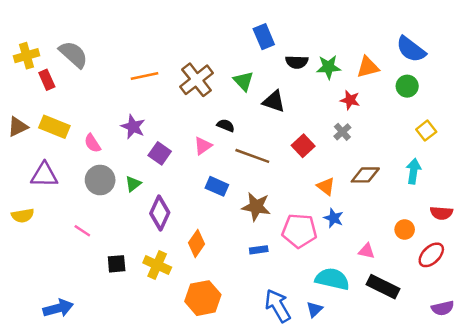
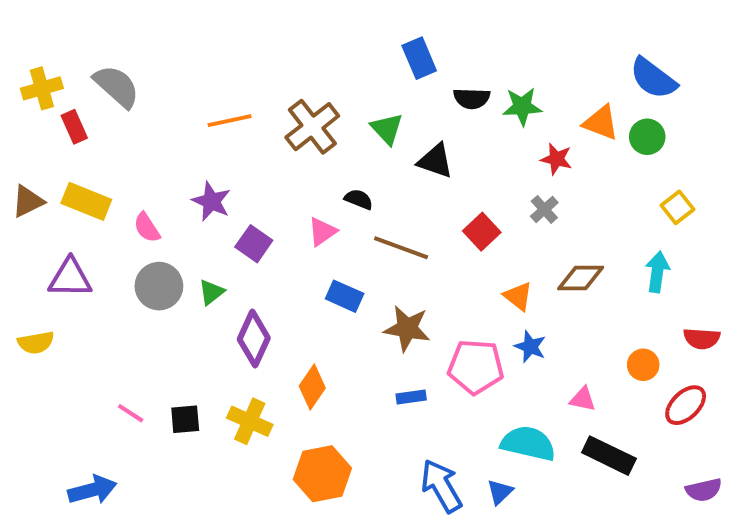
orange triangle: (368, 67) -> (601, 123), moved, turned 35
pink line: (82, 231) -> (131, 413), moved

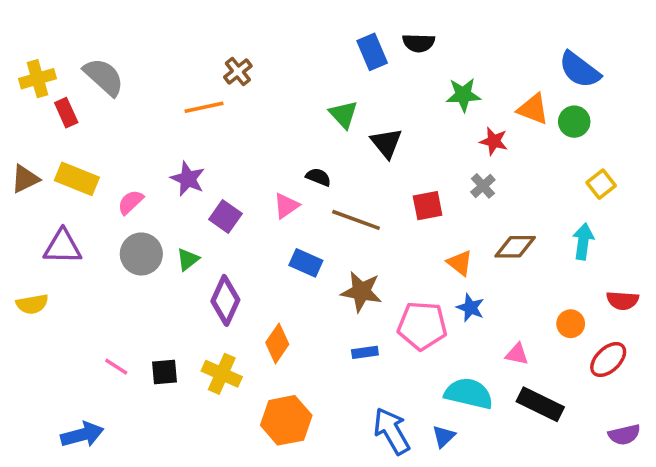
black semicircle: (472, 98) -> (419, 43), moved
brown cross: (312, 127) -> (238, 71), moved, size x0.6
black triangle: (435, 161) -> (386, 143), turned 32
pink semicircle: (147, 228) -> (131, 202), turned 80
red square: (482, 232) -> (428, 206), turned 32

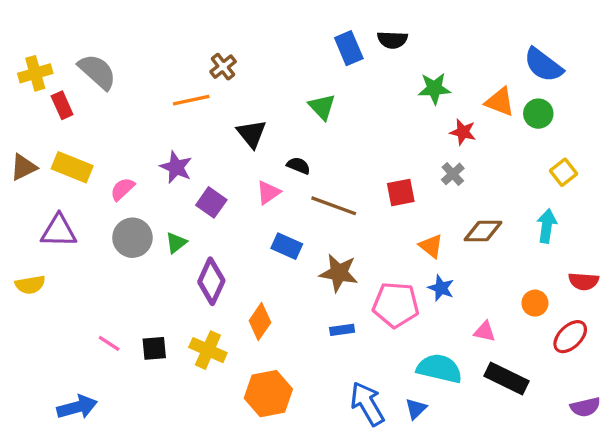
black triangle: (386, 143) -> (252, 134), moved

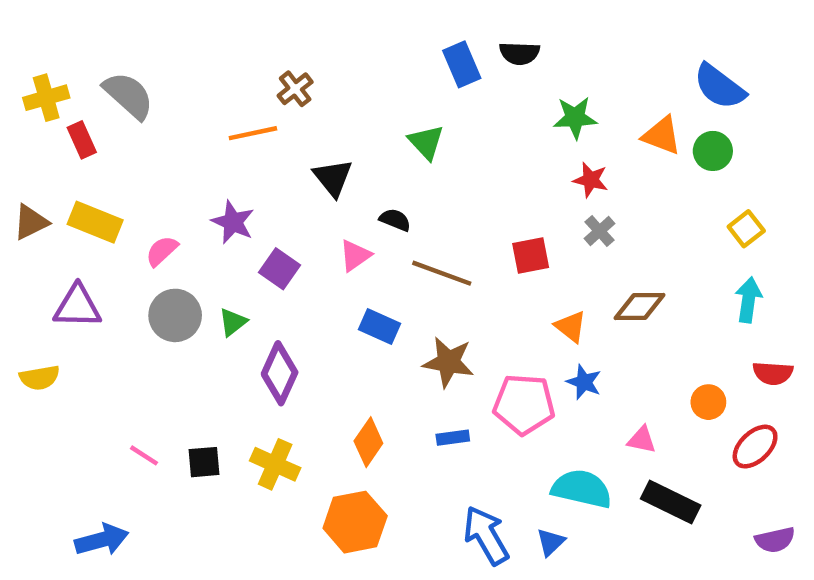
red star: (463, 132) -> (591, 180), moved
cyan arrow: (547, 226) -> (748, 300), moved
orange diamond: (260, 322) -> (368, 442), moved

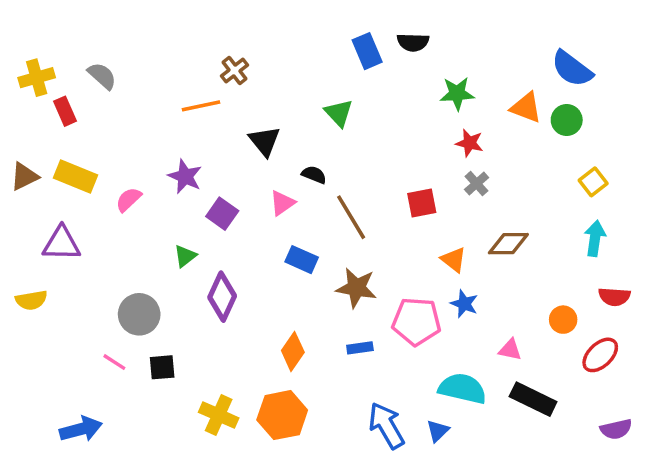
gray semicircle: (128, 95) -> (102, 76), size x0.7
brown line: (442, 273) -> (351, 217), turned 39
gray circle: (175, 315) -> (139, 314), moved
yellow cross: (275, 464) -> (219, 415), moved

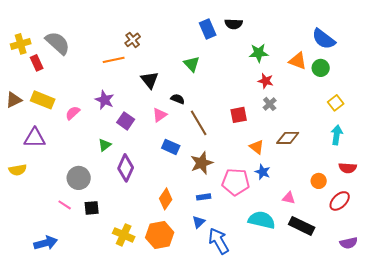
gray semicircle: (102, 76) -> (58, 43), size x1.5
brown star: (356, 288) -> (202, 163), turned -30
blue triangle: (438, 431) -> (199, 222), moved

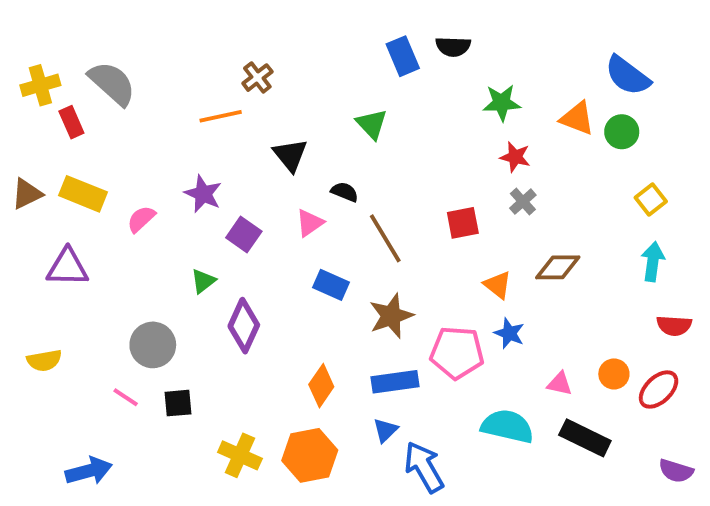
yellow semicircle: (18, 170) -> (44, 360), moved
orange circle: (319, 181) -> (614, 374), moved
blue rectangle: (204, 197) -> (395, 382), size x1.6
purple semicircle: (349, 243) -> (676, 471), turned 30

